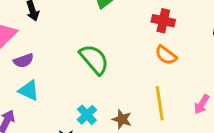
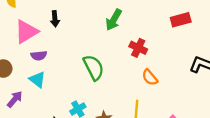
red cross: (163, 21) -> (138, 48), moved

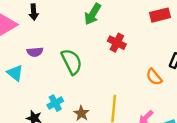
purple semicircle: (39, 56) -> (35, 52), moved
orange semicircle: (150, 77) -> (154, 77), moved

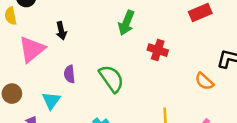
purple semicircle: (35, 52) -> (70, 74), turned 98
cyan triangle: (15, 73) -> (51, 101), turned 36

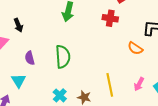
red cross: (158, 50) -> (110, 18), moved
green semicircle: (111, 79) -> (63, 57), turned 40

